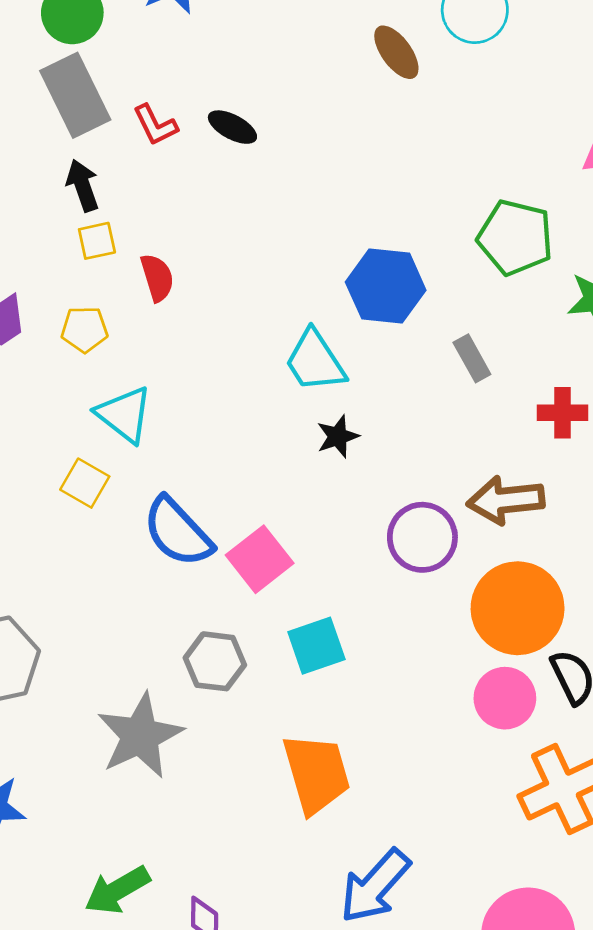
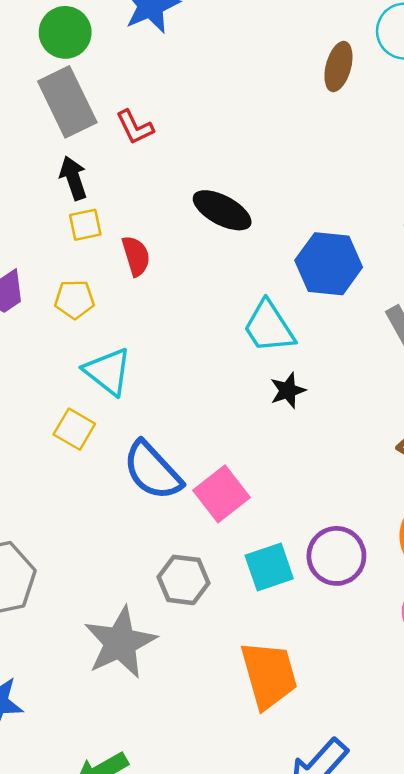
brown ellipse: (396, 52) -> (338, 66), turned 51
black ellipse: (232, 127) -> (222, 210), moved, size x1.4
purple circle: (422, 537) -> (336, 556), moved

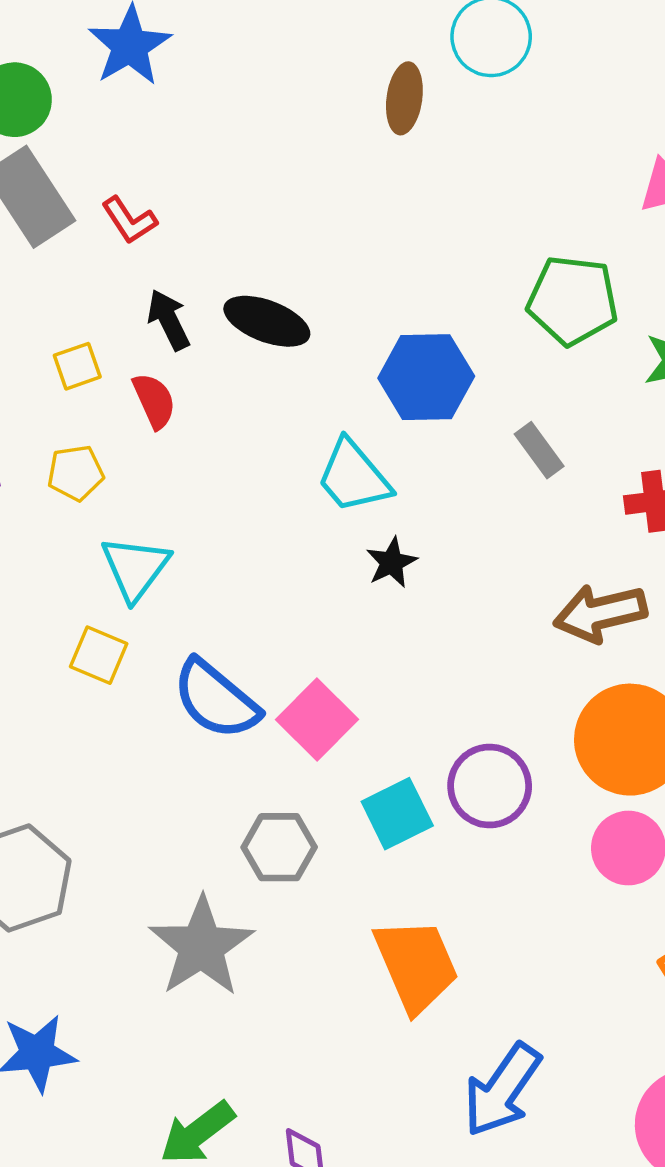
black arrow: (73, 178) -> (169, 320), moved
cyan triangle: (108, 371) -> (135, 568), turned 36

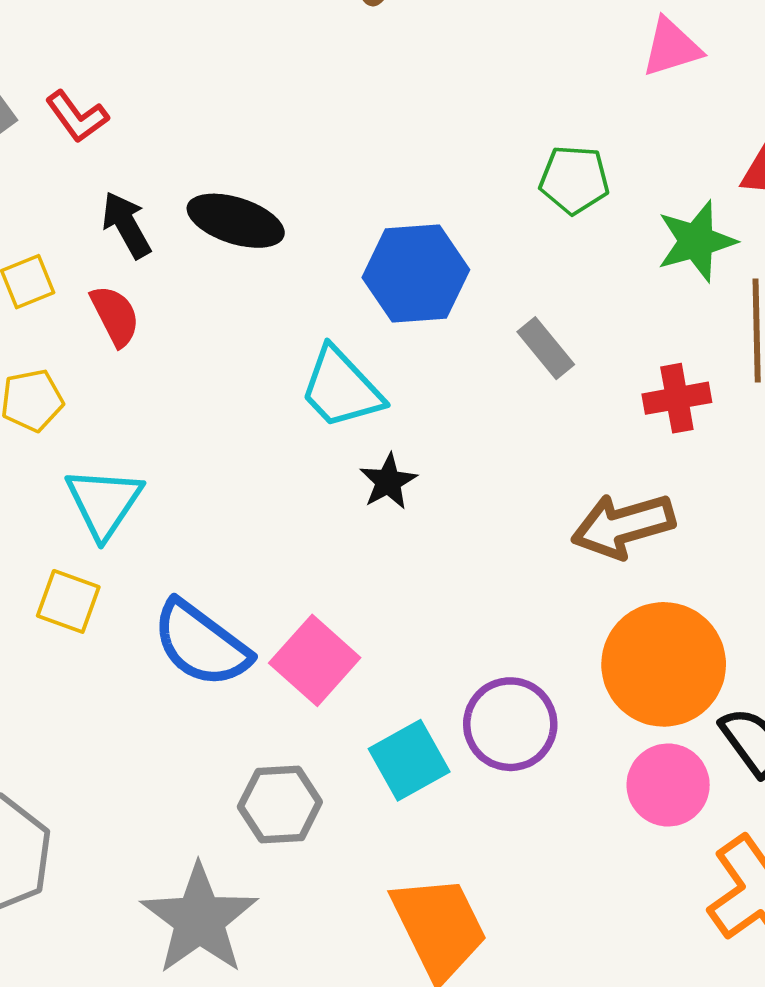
green pentagon: (573, 300) -> (574, 180), size x0.7

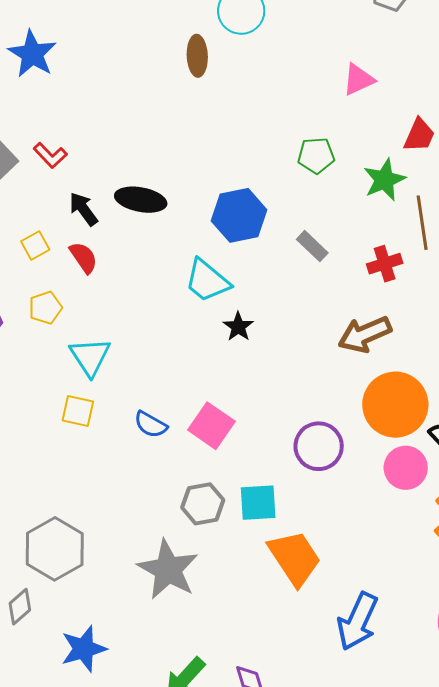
blue semicircle: (201, 644) -> (151, 425), size x0.6
cyan square: (409, 760) -> (258, 503), moved, turned 33

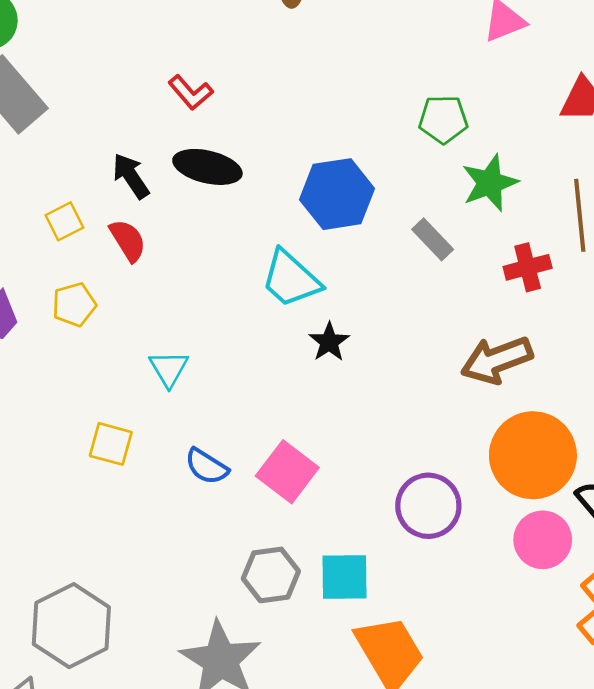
red L-shape: (50, 155) -> (191, 92), moved
green star: (384, 180) -> (490, 183), moved
cyan triangle: (90, 357) -> (169, 369), moved, size x0.7

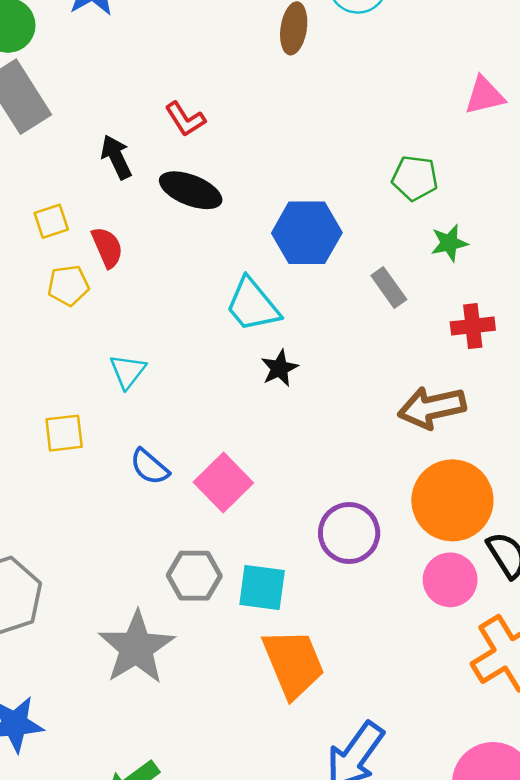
black arrow: (131, 176) -> (116, 157), moved
green star: (490, 183) -> (449, 243), size x0.7
yellow pentagon: (74, 305) -> (68, 285), moved
yellow square: (111, 444) -> (64, 433), turned -30

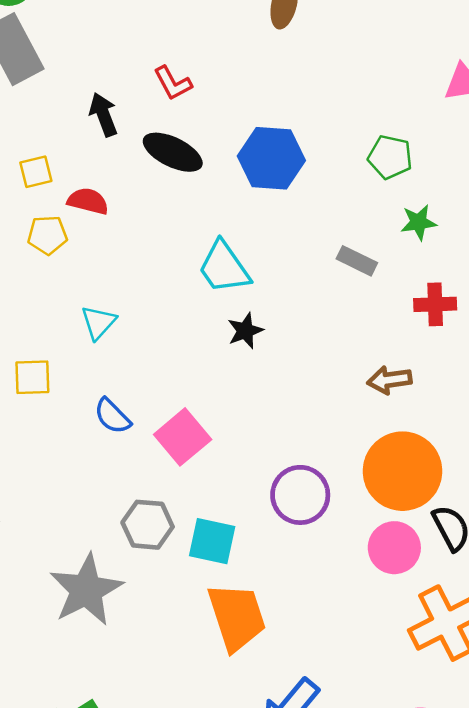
blue hexagon: (307, 233) -> (271, 158), moved
red semicircle: (107, 247) -> (88, 201), turned -57
gray rectangle: (389, 287) -> (357, 261), turned -33
brown arrow: (432, 407) -> (389, 380), size x0.7

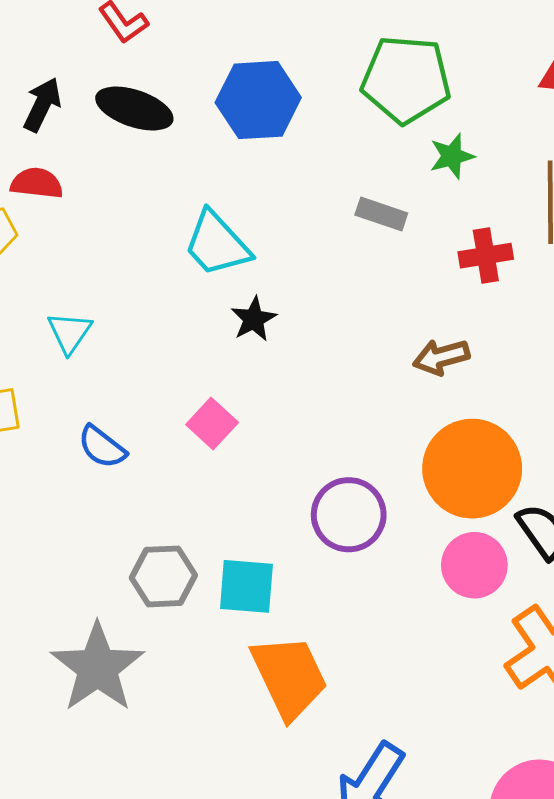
black arrow: (103, 115) -> (42, 105), moved, turned 54
green pentagon: (390, 157) -> (406, 79), size x1.6
pink square: (183, 437) -> (212, 424), moved, size x0.7

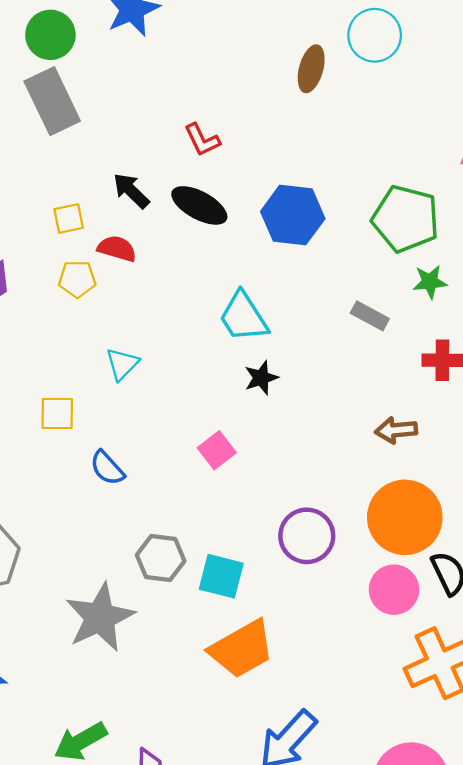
black arrow: (42, 105) -> (131, 191), turned -81
blue semicircle: (102, 447) -> (107, 468), moved
orange trapezoid: (289, 677) -> (242, 649), turned 76

